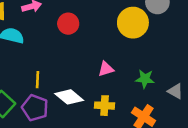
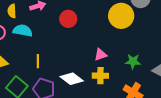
yellow line: (37, 80) -> (38, 61), moved
yellow cross: (105, 106) -> (100, 76), moved

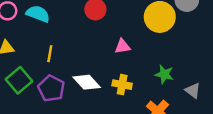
pink triangle: (101, 55) -> (122, 46), moved

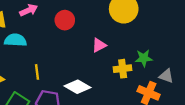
yellow cross: (122, 85) -> (123, 69), moved
gray triangle: (193, 91) -> (166, 76), moved

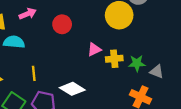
yellow cross: (123, 69) -> (114, 59), moved
gray triangle: (166, 76) -> (157, 71), moved

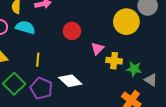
red circle: (62, 24) -> (72, 31), moved
pink triangle: (94, 49) -> (97, 49), turned -32

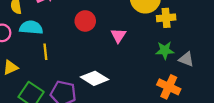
yellow line: (38, 60) -> (45, 52), moved
yellow cross: (114, 61) -> (166, 18), moved

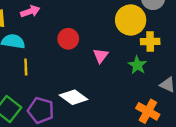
green star: (165, 50) -> (137, 65), moved, turned 30

